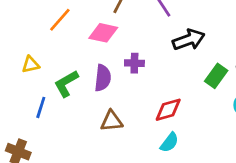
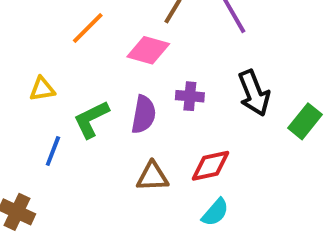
black arrow: (189, 40) -> (254, 93), moved, turned 84
red diamond: (168, 110) -> (211, 166), moved
cyan semicircle: (169, 142) -> (215, 212), moved

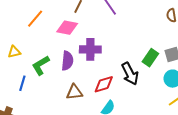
black arrow: (254, 93) -> (130, 74), moved
purple cross: (190, 96) -> (90, 49), size x1.5

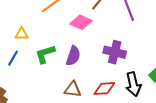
purple cross: (90, 49) -> (115, 52), moved
blue line: (22, 83) -> (13, 58), moved

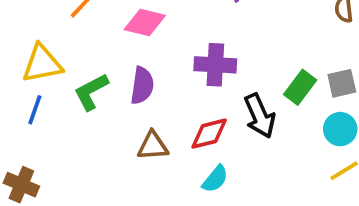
yellow triangle: (22, 34) -> (42, 64), size x1.6

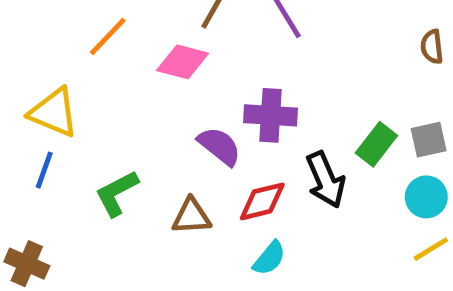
yellow triangle: (42, 64) -> (54, 113), turned 33
purple semicircle: (142, 85) -> (219, 146), moved, turned -60
green L-shape: (91, 92) -> (117, 193), moved

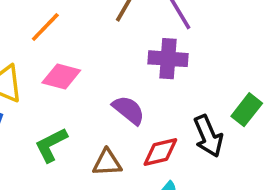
pink diamond: (183, 62) -> (61, 77), moved
purple cross: (271, 115) -> (168, 59), moved

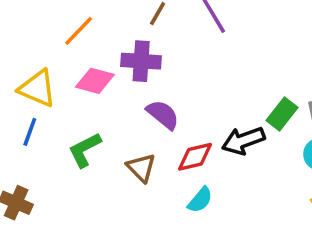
purple cross: (168, 59) -> (141, 61), moved
black arrow: (208, 136) -> (243, 141), turned 93
brown triangle: (107, 163) -> (141, 168), turned 48

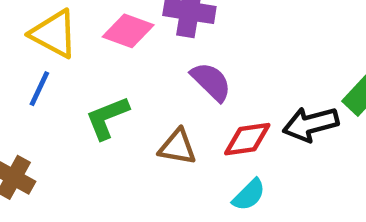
brown triangle: (141, 168) -> (177, 147), turned -40

